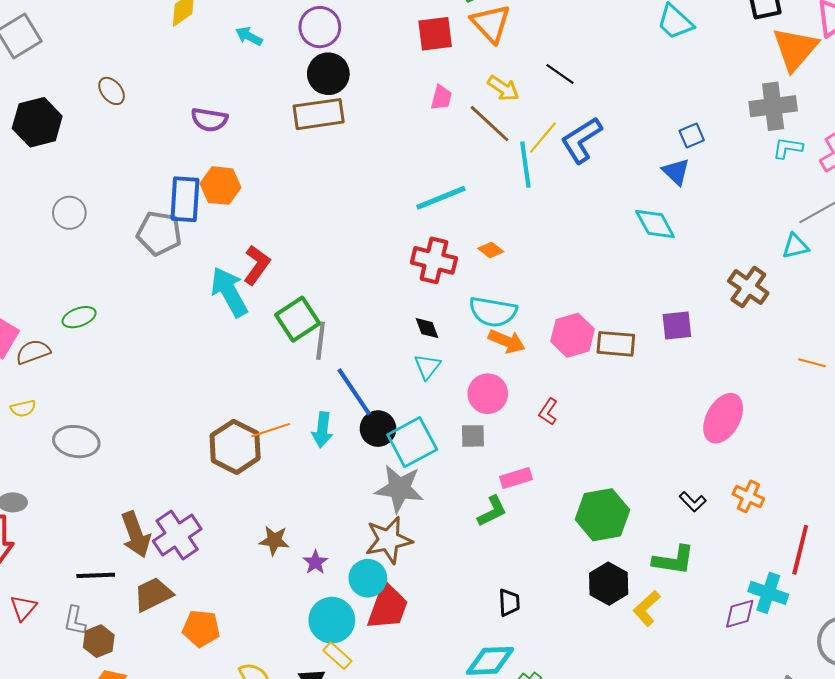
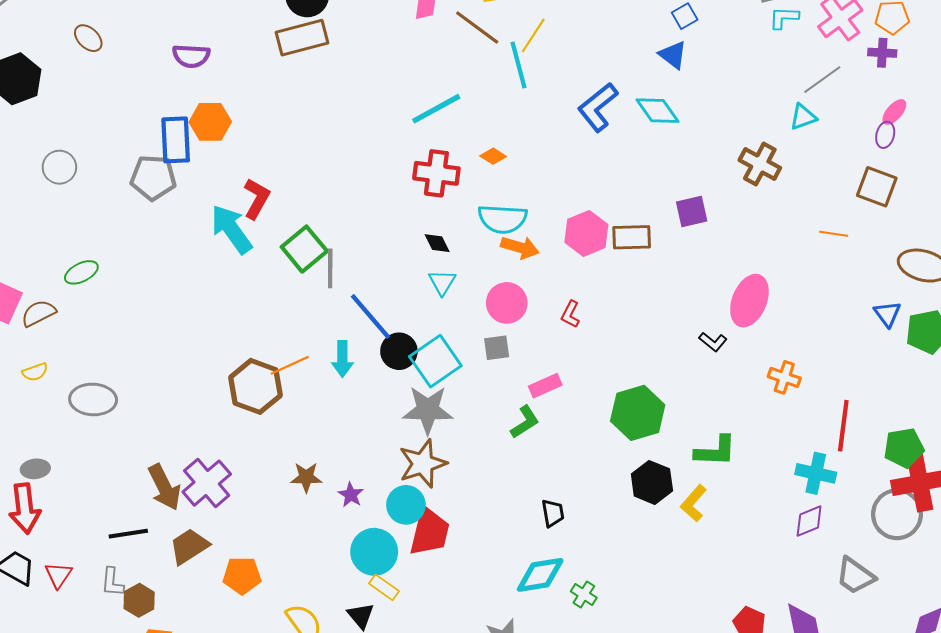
blue L-shape: (581, 140) -> (598, 107), moved
black L-shape: (693, 502) -> (713, 342), moved
purple diamond: (740, 614) -> (809, 521), moved

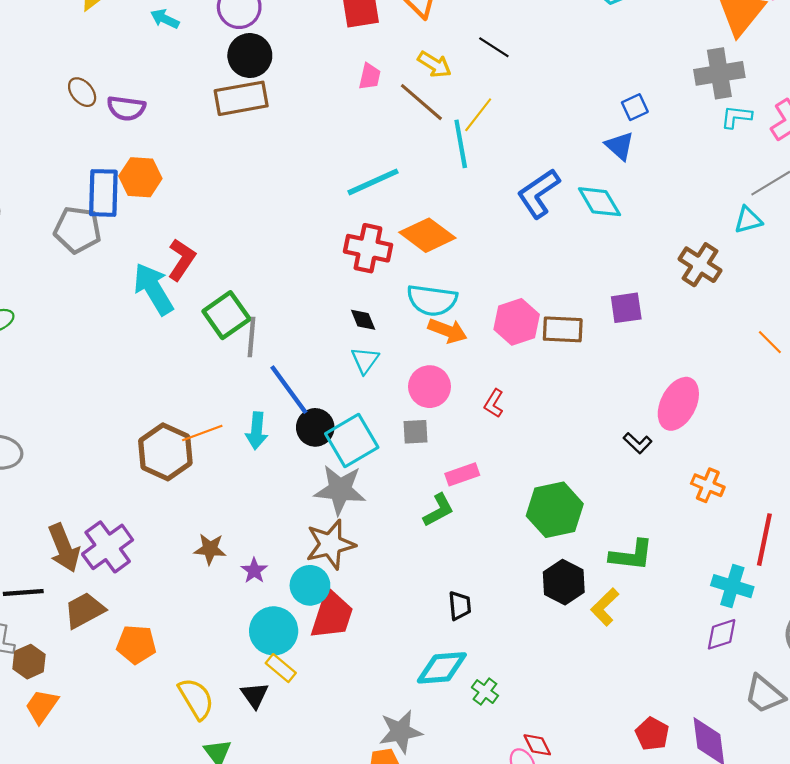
brown ellipse: (88, 38) -> (82, 92), moved
orange diamond: (493, 156) -> (427, 235), size x2.0
orange line: (834, 234) -> (770, 342), turned 32

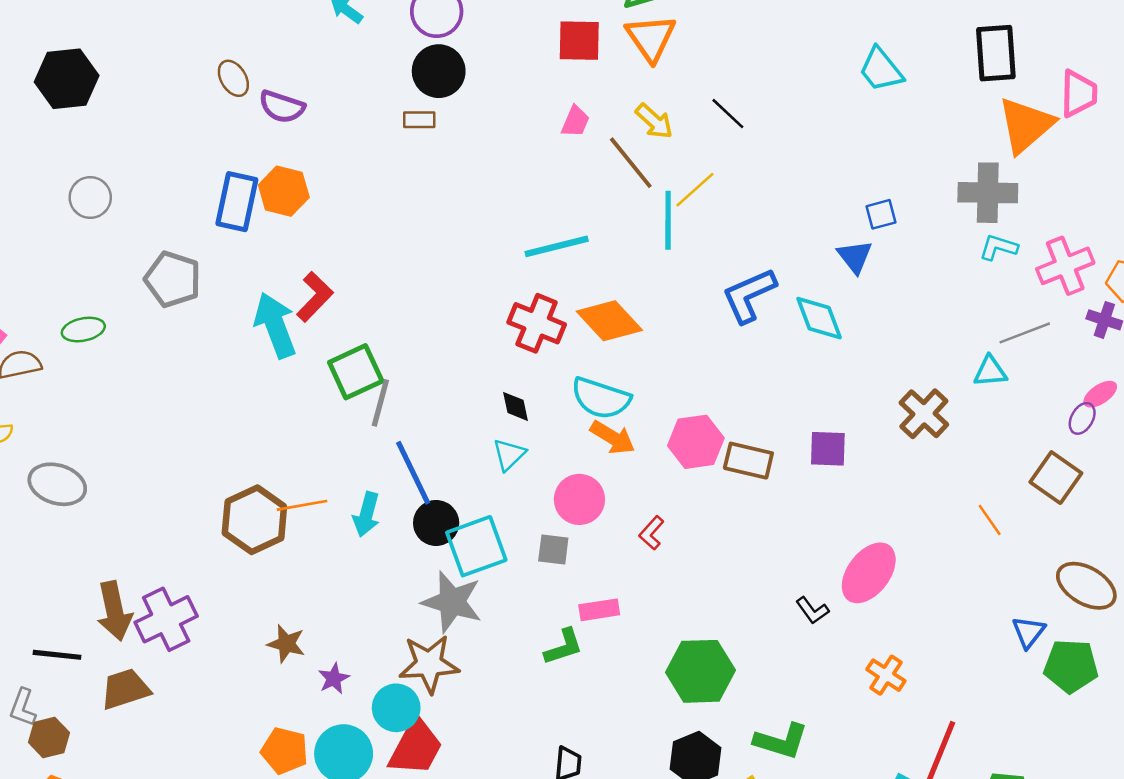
brown rectangle: (241, 98) -> (419, 120), size x0.5
gray pentagon: (78, 230) -> (173, 279), moved
orange pentagon: (136, 644) -> (285, 751), moved

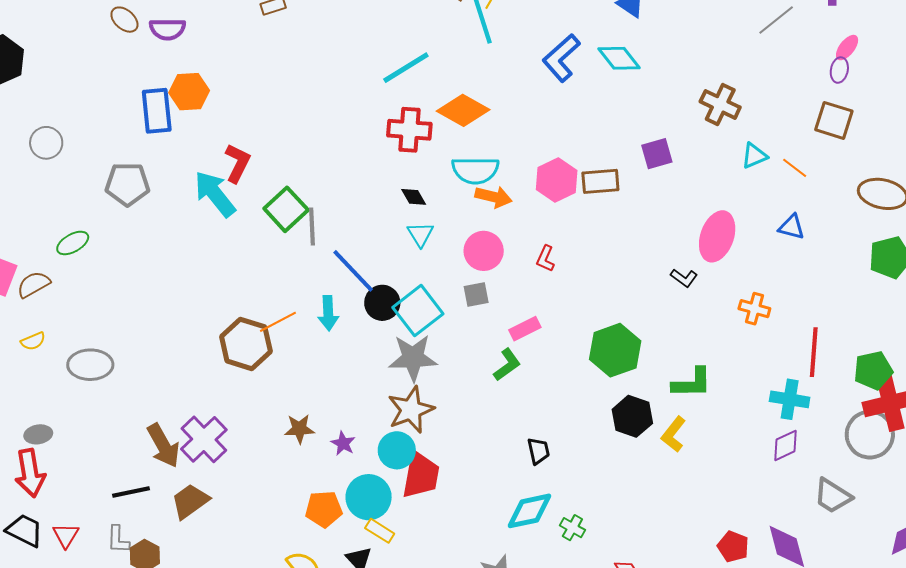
cyan triangle: (990, 371) -> (754, 156), moved
blue triangle: (1029, 632) -> (792, 227), moved, turned -36

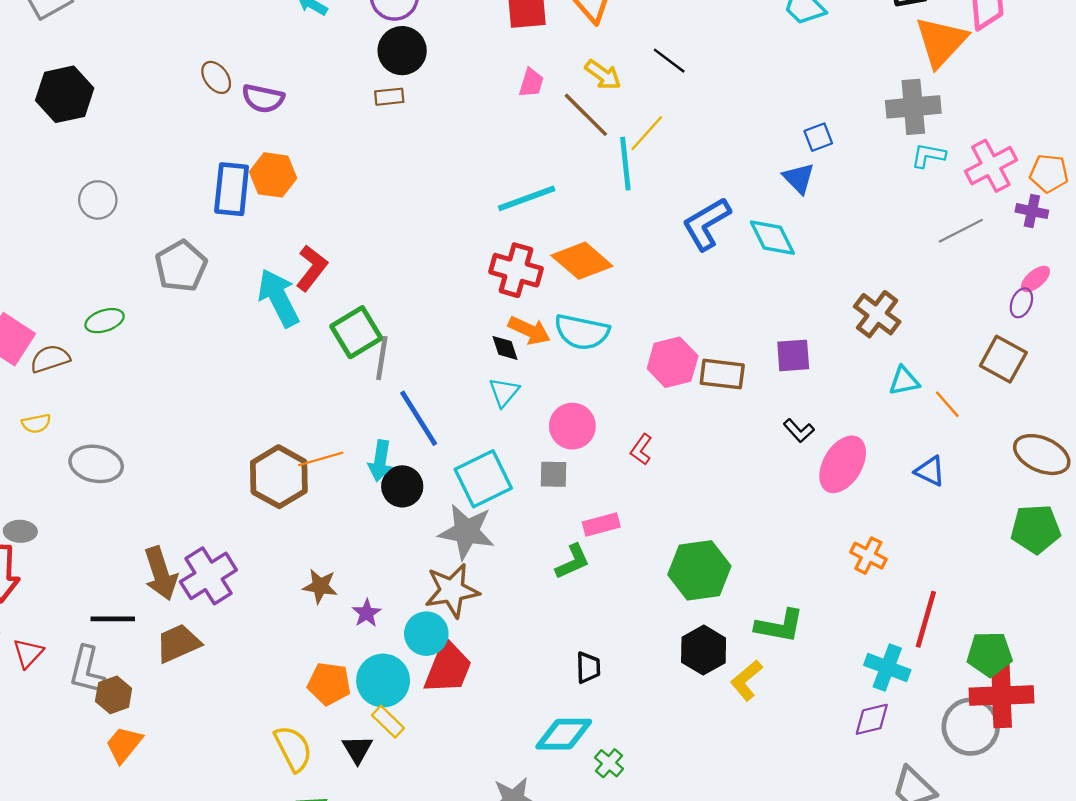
gray pentagon: (127, 184) -> (181, 266), turned 30
orange arrow: (494, 197) -> (529, 330), moved
black L-shape: (684, 278) -> (799, 431), moved
black circle: (382, 303) -> (402, 486), moved
gray L-shape: (118, 540) -> (87, 670), size x1.4

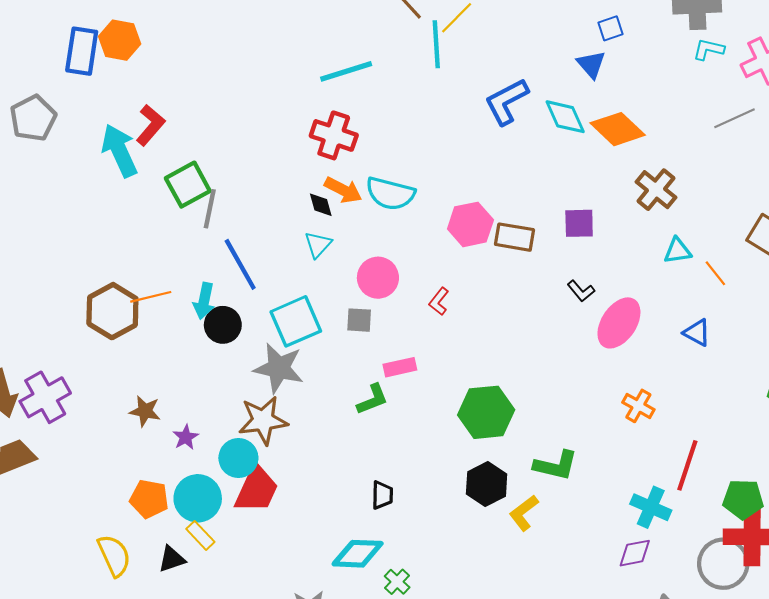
orange diamond: (582, 261) -> (618, 129), moved
black triangle: (357, 749) -> (172, 559), turned 40

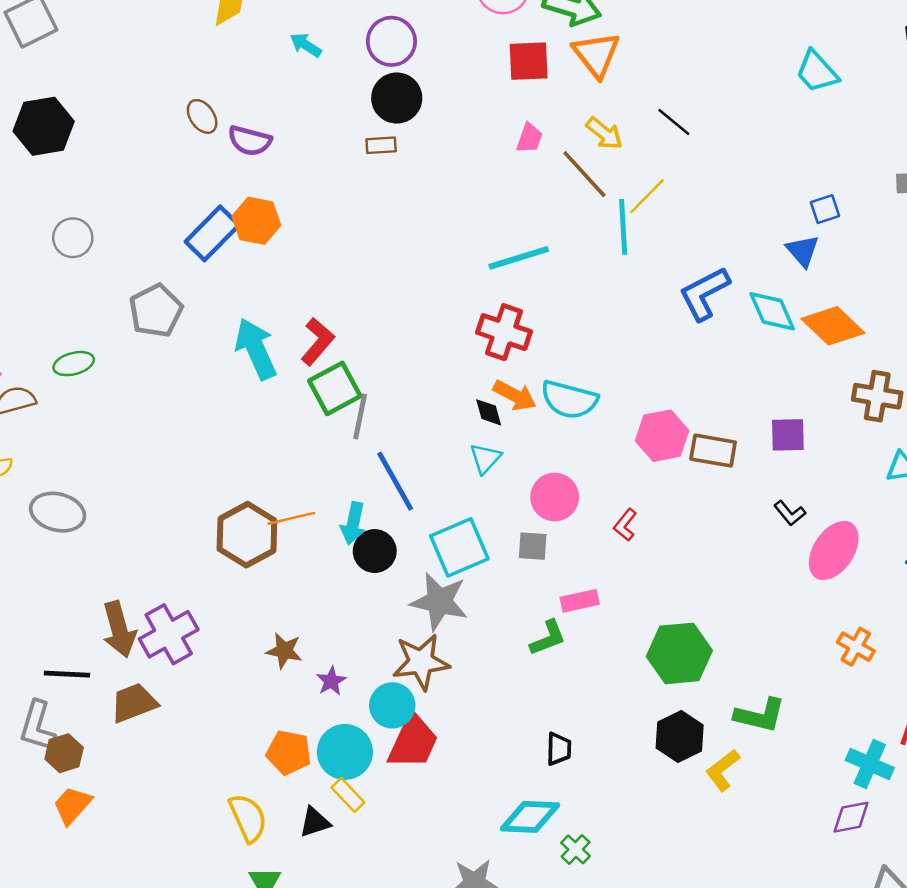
blue rectangle: (82, 51) -> (212, 233), turned 36
red L-shape: (150, 125) -> (318, 342), moved
brown cross: (656, 190) -> (877, 396), turned -30

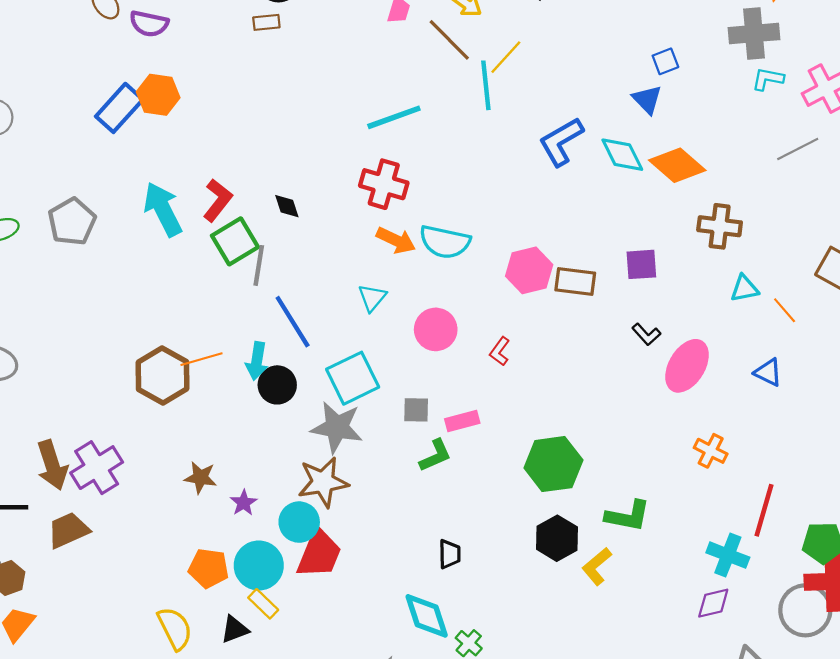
gray pentagon: (156, 311) -> (72, 222), moved
black diamond: (489, 412) -> (287, 206), moved
gray square: (533, 546) -> (416, 410), moved
cyan diamond: (530, 817) -> (427, 616), turned 72

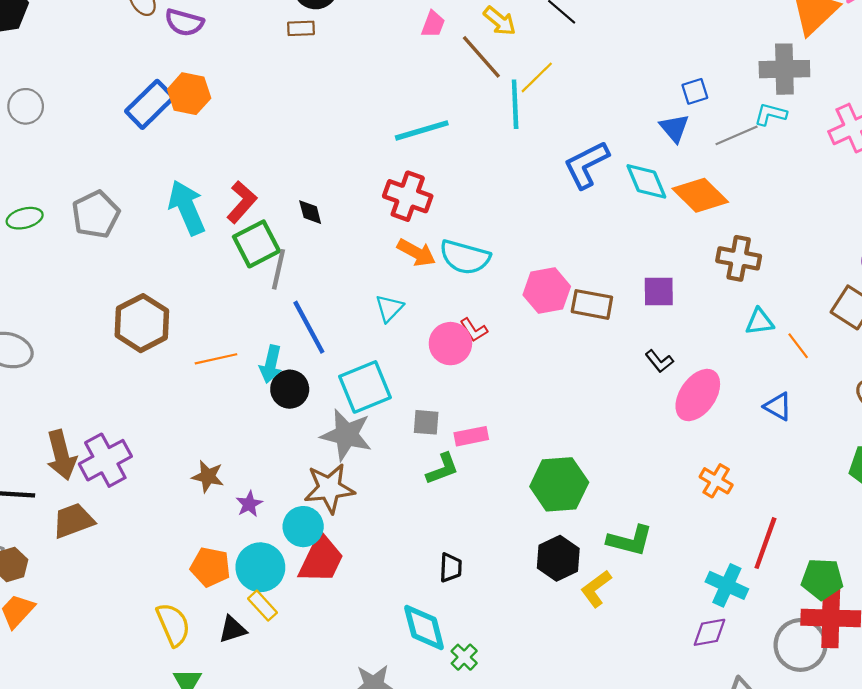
cyan L-shape: (768, 79) -> (771, 114), moved
gray line: (798, 149) -> (737, 135), moved
red L-shape: (500, 351) -> (474, 330), moved, turned -72
brown hexagon: (162, 375) -> (142, 323), moved

